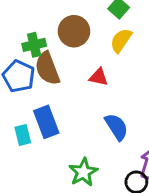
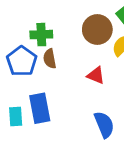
brown circle: (74, 31) -> (97, 30), moved
brown semicircle: (47, 68) -> (50, 59), size x0.6

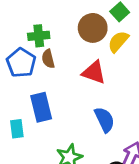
red triangle: (96, 75) -> (94, 72), size x1.4
cyan rectangle: (16, 117) -> (17, 129), moved

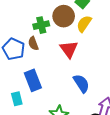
green cross: (39, 36) -> (41, 25), moved
red triangle: (94, 72) -> (69, 49), turned 42

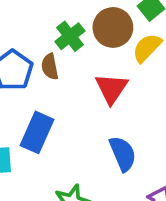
green cross: (41, 25) -> (70, 36), turned -35
blue rectangle: (33, 80) -> (37, 132), turned 35

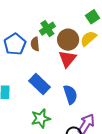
brown circle: (113, 27) -> (68, 40), moved
blue rectangle: (37, 132) -> (40, 84), moved, turned -75

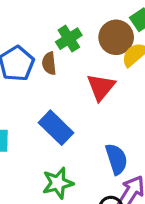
brown circle: (68, 40) -> (116, 37), moved
blue semicircle: (70, 94) -> (116, 159), moved

